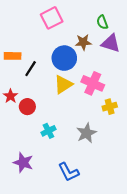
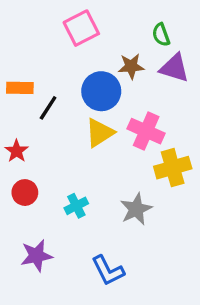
red circle: (27, 107) -> (25, 193), moved
yellow cross: (110, 107) -> (173, 168), size x1.5
purple star: (23, 163) -> (36, 256), turned -30

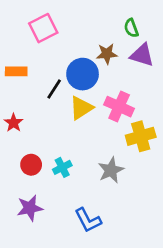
pink square: (81, 28) -> (43, 28), moved
black line: (48, 108) -> (54, 89), moved
red circle: (25, 193) -> (31, 165), moved

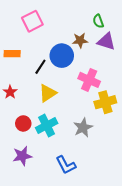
yellow triangle: (81, 108) -> (48, 93), moved
cyan cross: (62, 167) -> (47, 126), size x1.5

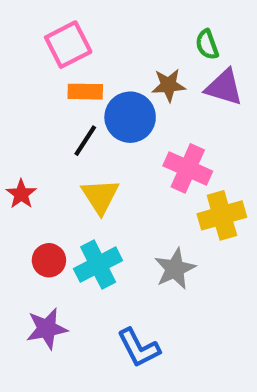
orange rectangle: (12, 54) -> (85, 92), moved
yellow triangle: (48, 93) -> (100, 196), turned -30

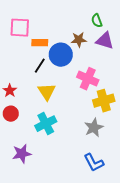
pink square: (68, 45) -> (20, 28), moved, turned 30
red circle: (49, 260) -> (11, 114), moved
gray star: (175, 269) -> (94, 128), moved
blue L-shape: (139, 348) -> (94, 163), moved

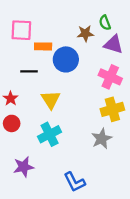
brown star: (79, 40) -> (85, 33), moved
black line: (40, 66) -> (29, 71), moved, turned 56
pink cross: (88, 79) -> (110, 77), moved
blue L-shape: (94, 163) -> (74, 182), moved

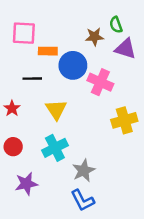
pink cross: (110, 77) -> (100, 82), moved
red circle: (12, 123) -> (13, 147), moved
gray star: (102, 139) -> (84, 171), moved

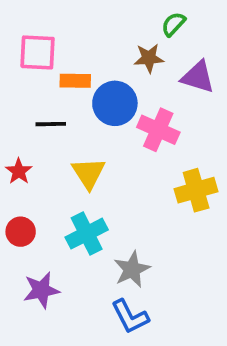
green semicircle: (116, 25) -> (173, 24), moved, turned 63

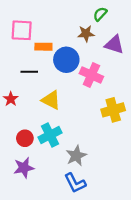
yellow triangle: (89, 173) -> (51, 100), turned -30
red circle: (21, 232) -> (25, 138), moved

